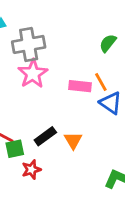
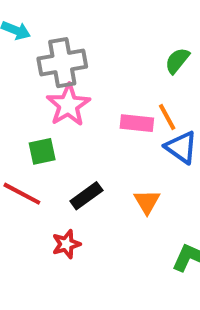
orange triangle: (73, 140) -> (147, 202), moved
green square: (15, 149) -> (42, 151), moved

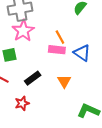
orange line: (167, 117) -> (60, 37), moved
pink rectangle: (137, 123) -> (57, 50), moved

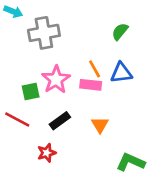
pink star: (23, 31) -> (56, 80), moved
blue triangle: (82, 53) -> (121, 73), moved, turned -42

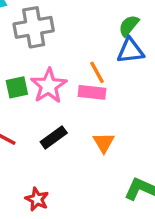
blue triangle: (121, 73) -> (130, 51), moved
green square: (31, 92) -> (17, 87), moved
red star: (47, 153) -> (37, 199), moved, turned -30

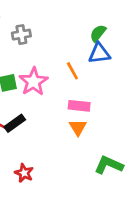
gray cross: (34, 27) -> (21, 35), size x0.6
pink rectangle: (92, 92) -> (79, 106), moved
black rectangle: (54, 137) -> (15, 123), moved

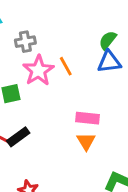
orange line: (72, 71) -> (66, 66), moved
pink star: (33, 82) -> (38, 70), moved

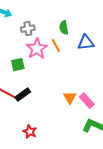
green semicircle: (108, 40) -> (64, 28), moved, turned -48
pink rectangle: (87, 118) -> (87, 101), moved, turned 42

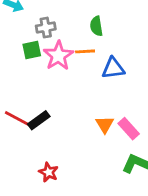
blue triangle: (86, 43) -> (113, 68), moved
orange line: (56, 46) -> (85, 51), turned -64
green square: (18, 65) -> (32, 50), moved

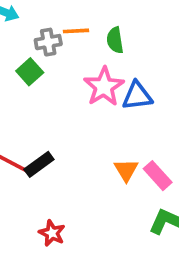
green square: (32, 50) -> (30, 72), turned -30
orange line: (85, 51) -> (76, 31), moved
pink star: (58, 56) -> (104, 87), moved

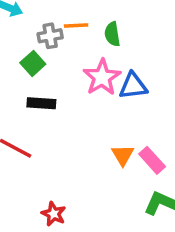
black rectangle: (39, 164) -> (41, 103), moved, turned 40

